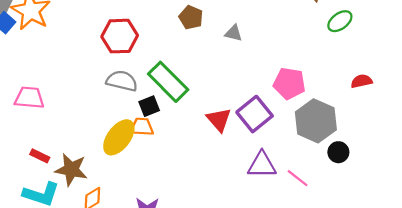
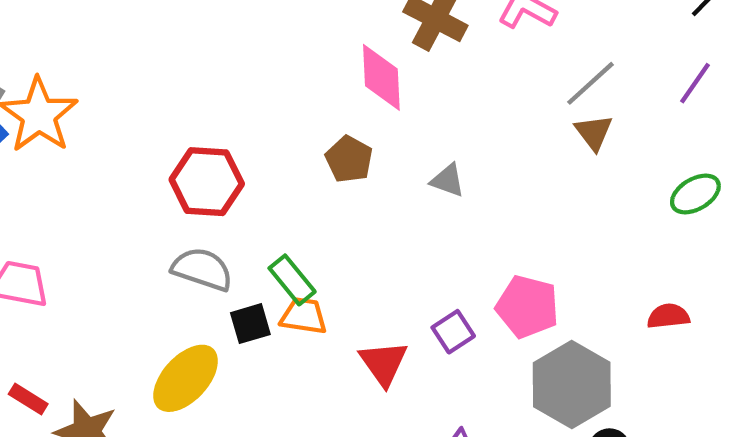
green ellipse: (340, 21) -> (695, 194), moved
gray triangle: (234, 33) -> (448, 180), moved
green rectangle: (168, 82) -> (292, 280), size x0.6
purple square: (255, 114) -> (453, 332), moved, size x0.6
orange trapezoid: (142, 127) -> (304, 316), moved

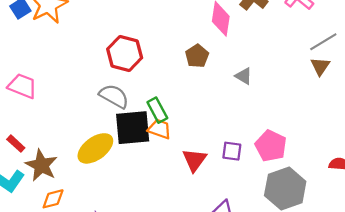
black square: (250, 324) -> (133, 128), size x1.8
purple square: (453, 332) -> (232, 151), turned 30

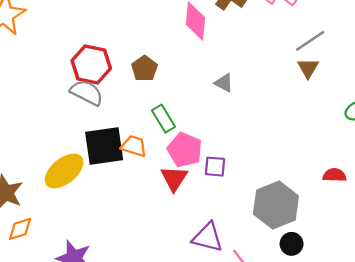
brown pentagon: (197, 56) -> (144, 69), moved
gray semicircle: (114, 96) -> (87, 93), moved
green rectangle: (157, 110) -> (163, 119), moved
pink pentagon: (271, 146) -> (185, 150), moved

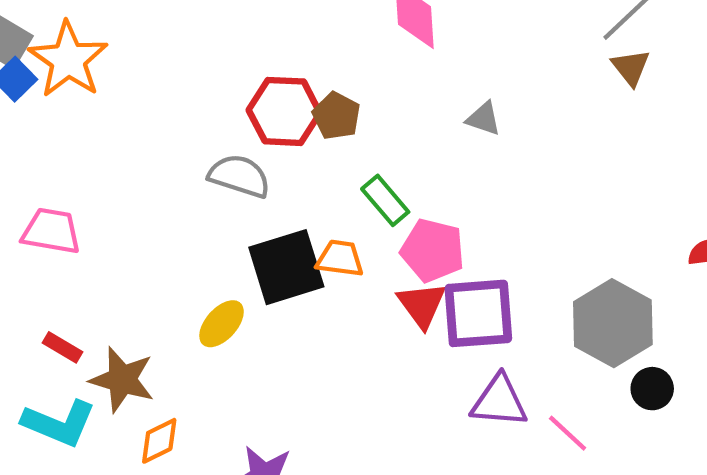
red hexagon: (91, 64) -> (284, 111), moved
purple square: (215, 167) -> (478, 313), moved, size x1.8
yellow ellipse: (64, 171) -> (222, 324), size x0.7

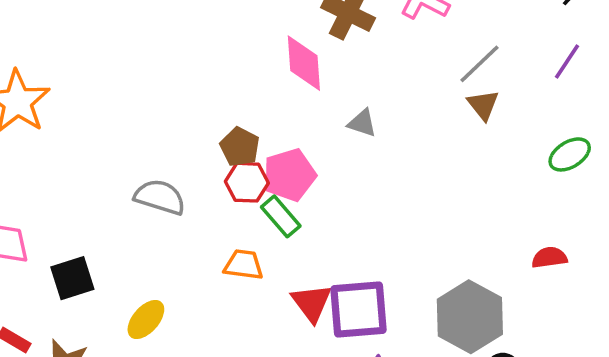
red hexagon: (284, 111) -> (247, 182), moved, size x0.7
gray triangle: (484, 119) -> (362, 123), moved
pink pentagon: (433, 250) -> (289, 175), moved, turned -30
black square: (286, 267) -> (72, 278), moved, size x0.7

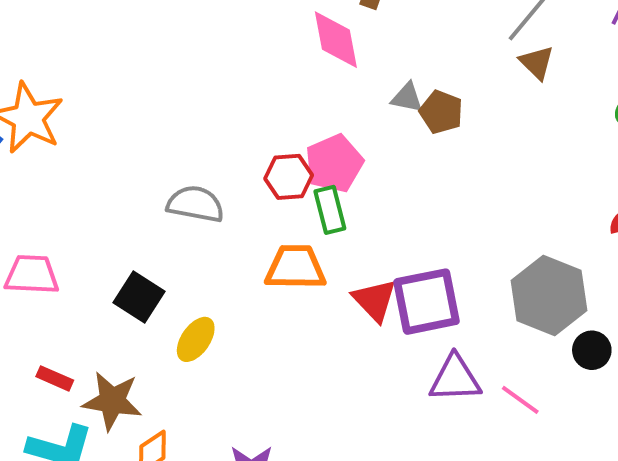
brown pentagon: (240, 147) -> (441, 112), moved
green rectangle: (281, 216) -> (330, 210), turned 33
orange trapezoid: (244, 265) -> (295, 267), size x1.4
black square: (72, 278) -> (139, 297), moved, turned -33

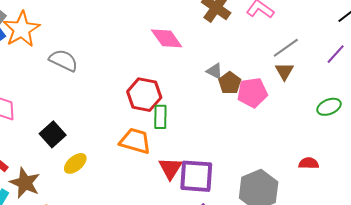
pink diamond: (336, 40) -> (167, 38), moved, turned -40
pink pentagon: (334, 163) -> (252, 93), moved
red hexagon: (289, 177) -> (144, 95), size x1.4
gray semicircle: (195, 204) -> (63, 60), moved

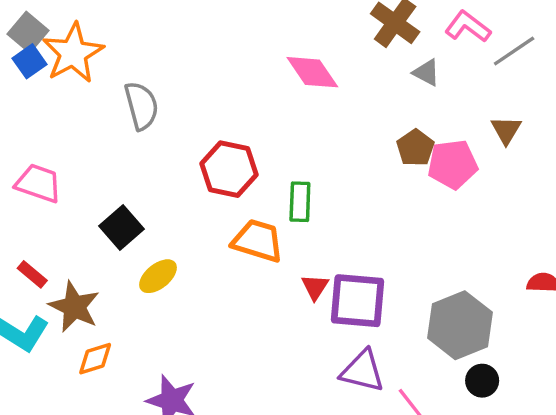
gray line: (286, 48) -> (514, 51), moved
gray semicircle: (63, 60) -> (141, 106), turned 48
gray triangle: (215, 71) -> (426, 73), moved
red hexagon: (144, 95) -> (229, 169), moved
red triangle: (170, 168) -> (315, 287), size x0.7

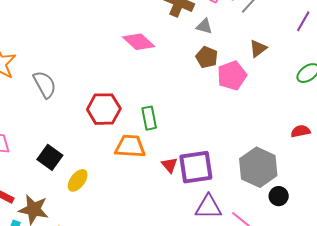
brown triangle: (506, 130) -> (258, 48), turned 36
brown pentagon: (415, 148) -> (207, 57), moved

